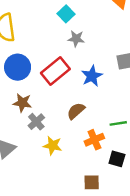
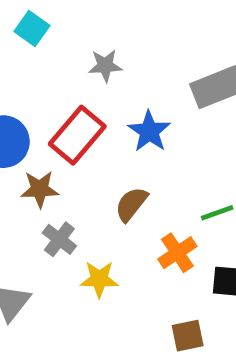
cyan square: (66, 14) -> (32, 29), moved
brown star: (22, 103) -> (40, 189), moved

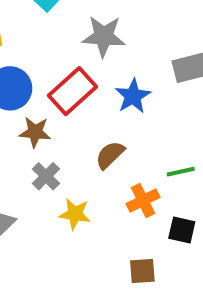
gray star: (105, 66) -> (104, 36), size x1.5

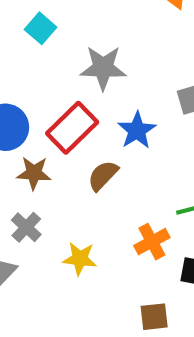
brown semicircle: (110, 155) -> (103, 175), moved
gray cross: (46, 176) -> (26, 227), moved

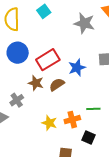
gray star: (103, 68) -> (84, 23), moved
brown star: (34, 173) -> (36, 83), moved
yellow star: (80, 259) -> (49, 123), moved

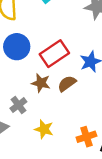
orange cross: (72, 120) -> (86, 137), moved
yellow star: (49, 123) -> (44, 129), moved

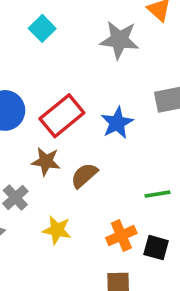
brown semicircle: (67, 84) -> (84, 175), moved

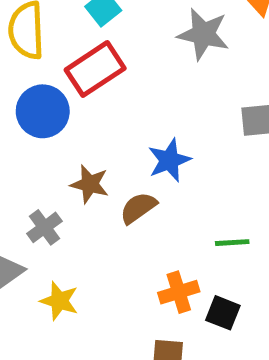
red rectangle: (62, 116) -> (95, 69), moved
blue star: (117, 123) -> (169, 160), moved
yellow star: (57, 230) -> (59, 301), moved

